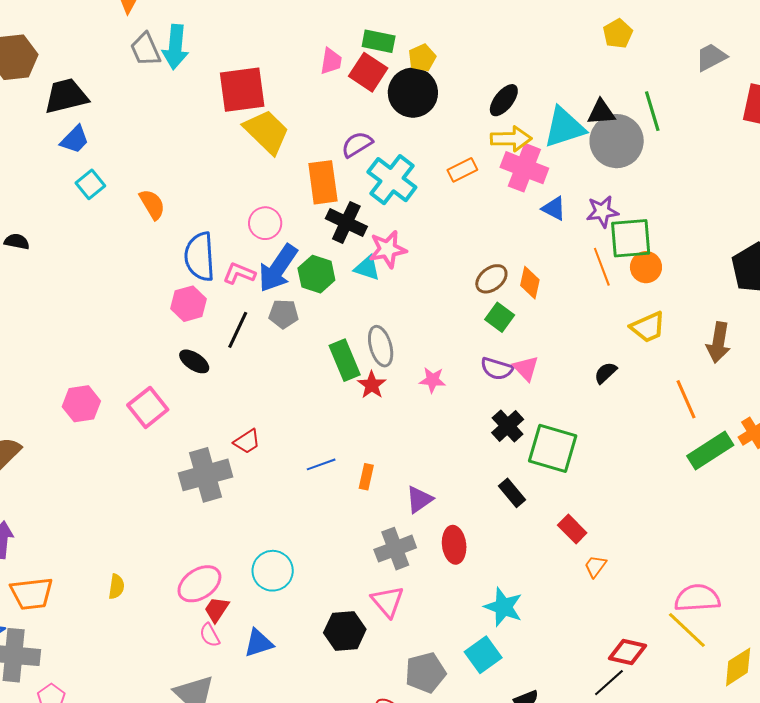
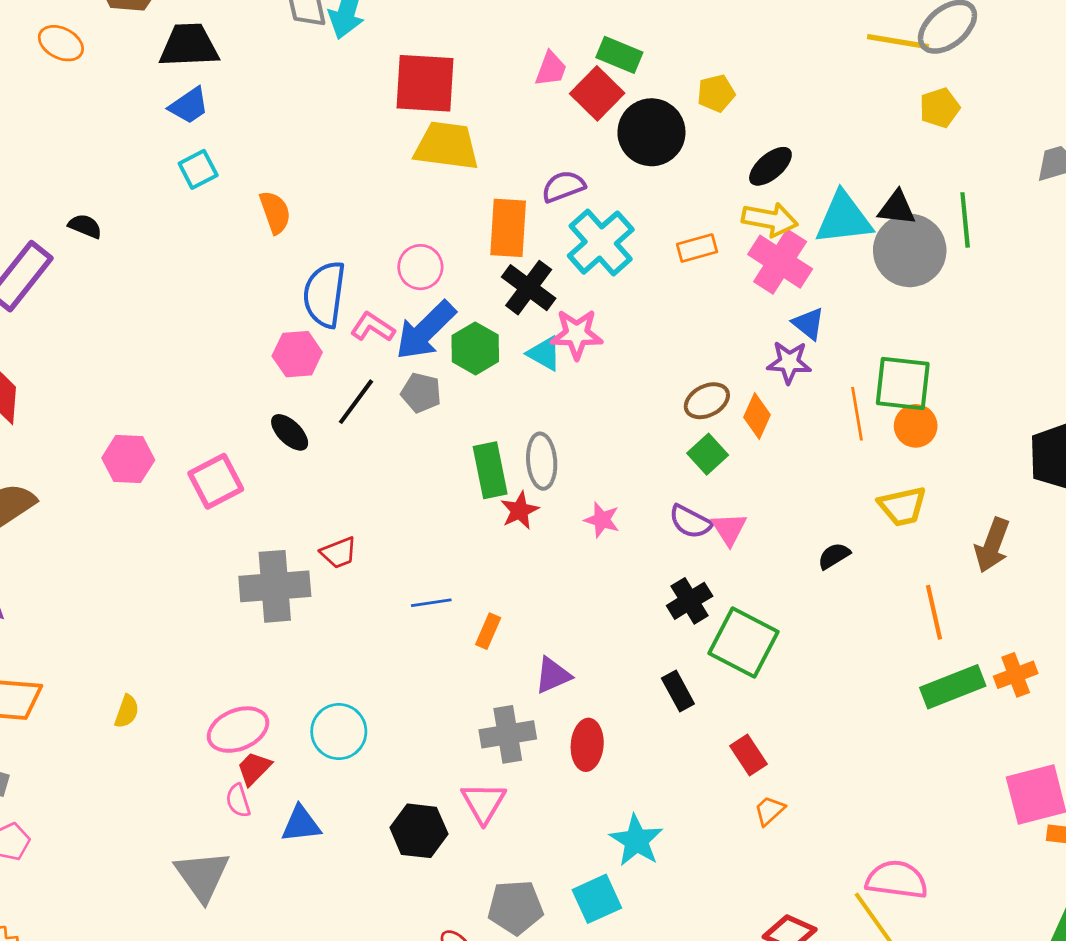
yellow pentagon: (422, 58) -> (716, 93), moved
yellow trapezoid: (267, 132) -> (447, 146), turned -48
purple star: (602, 212) -> (789, 362), moved

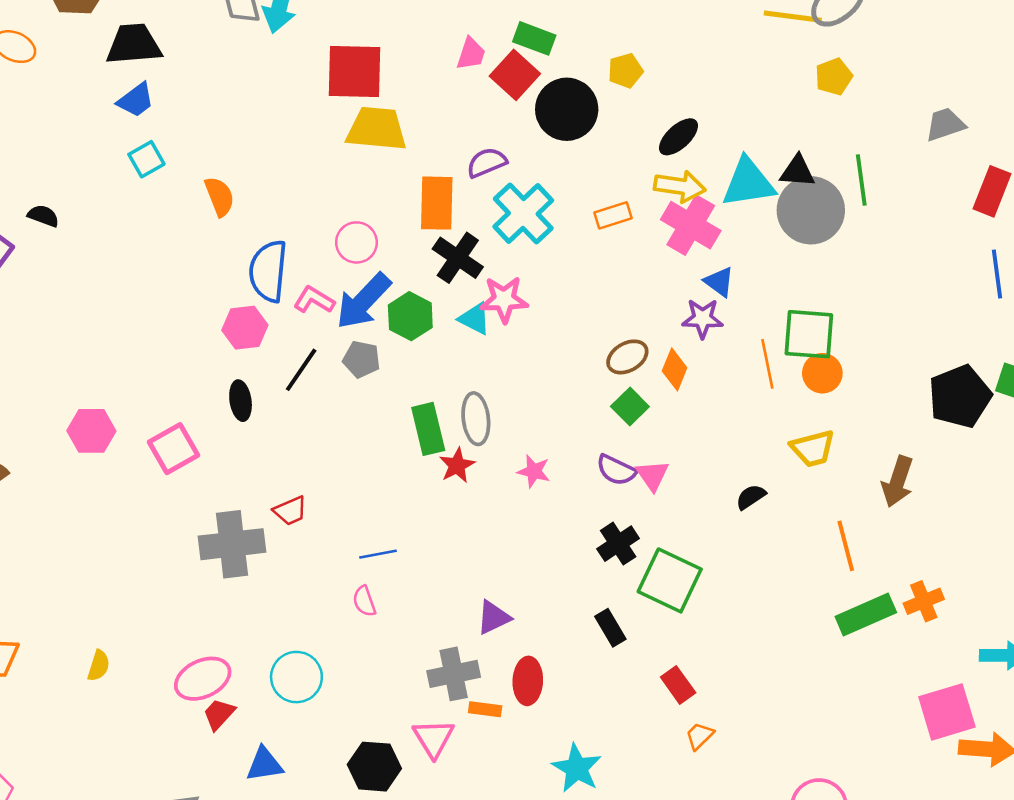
black ellipse: (290, 432) -> (241, 401), turned 39
orange rectangle: (488, 631) -> (485, 709), moved, turned 76
pink semicircle: (238, 801) -> (364, 601), moved

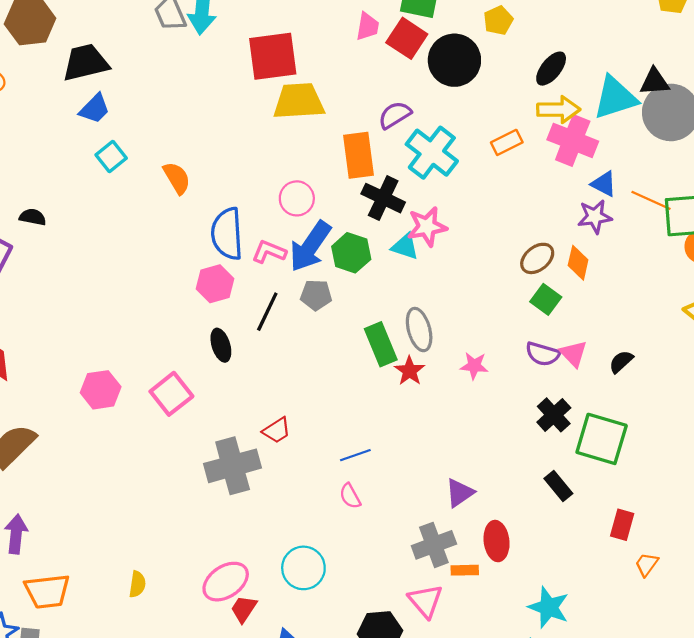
orange line: (767, 364) -> (651, 200), moved, turned -45
black semicircle: (751, 497) -> (621, 362), moved
red rectangle: (678, 685) -> (622, 525), turned 60

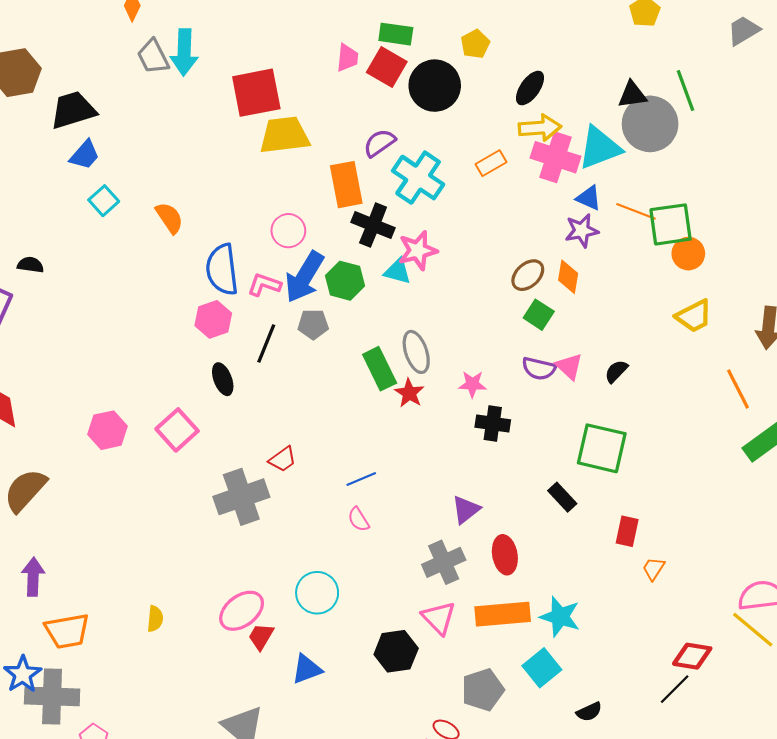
cyan triangle: (615, 98) -> (600, 148), moved
black cross: (554, 415) -> (493, 424), moved, turned -36
orange rectangle: (465, 570) -> (503, 614), moved, size x2.0

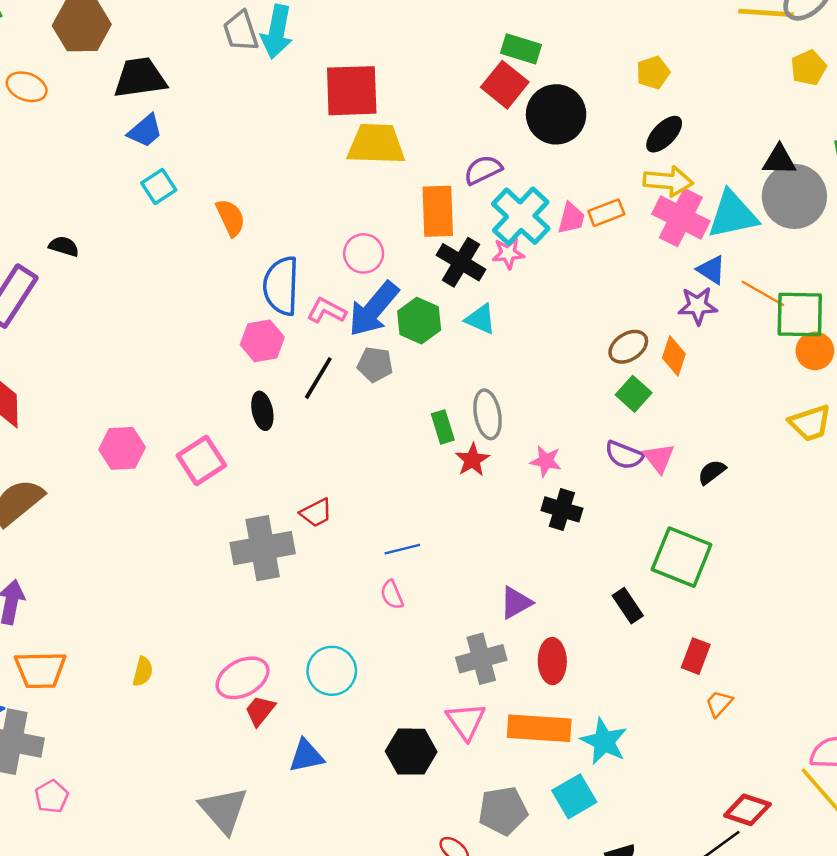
yellow pentagon: (475, 44) -> (653, 73), moved
pink trapezoid: (347, 58) -> (571, 218), moved
pink star: (418, 250) -> (508, 253), moved, size x0.7
green rectangle: (380, 369) -> (443, 427), size x0.7

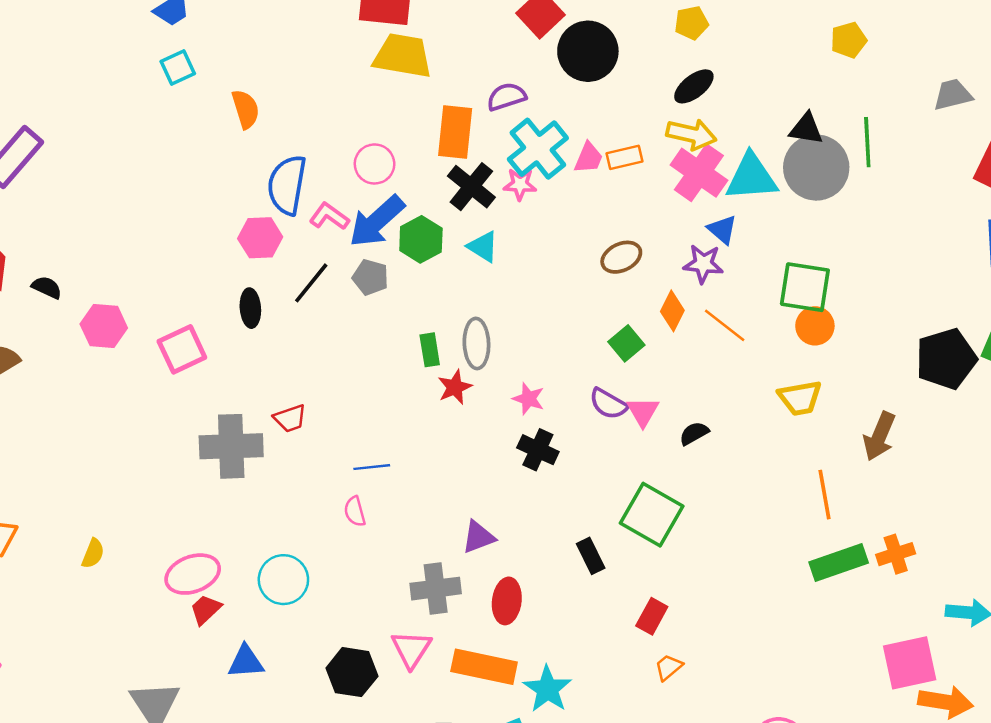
black semicircle: (64, 246) -> (47, 287), moved
orange line: (763, 293) -> (725, 325), moved
brown ellipse: (628, 347) -> (621, 257), moved

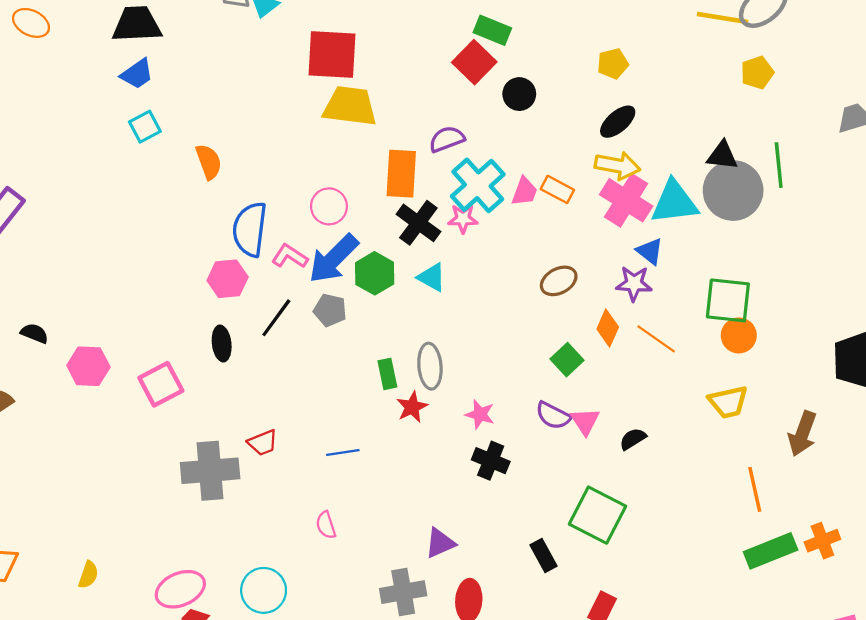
black circle: (588, 51) -> (519, 94), size x0.6
orange rectangle: (625, 157) -> (557, 189), turned 44
blue line: (372, 467) -> (343, 452), moved

